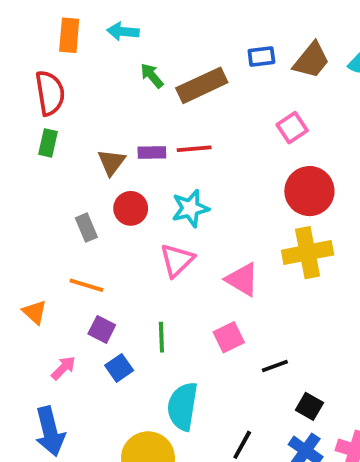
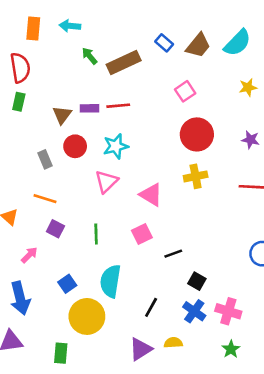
blue rectangle: (261, 56) -> (164, 43), turned 48
yellow cross: (308, 253) -> (196, 176), size x0.7
blue square: (119, 368) -> (67, 284), moved

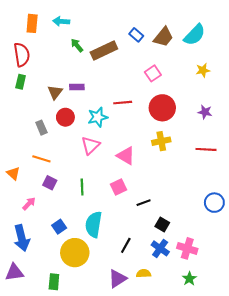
red line: (118, 106) -> (123, 103), moved

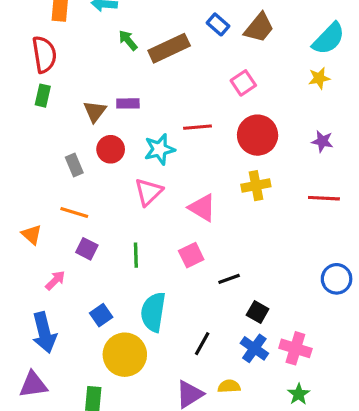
cyan semicircle: (195, 35) -> (329, 39), moved

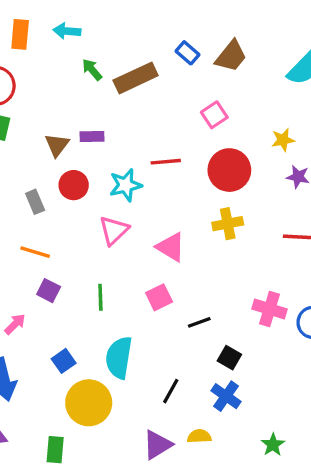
yellow star: (319, 78) -> (283, 140), moved
pink cross: (295, 348) -> (270, 309), moved

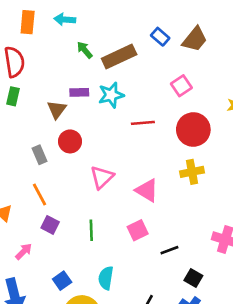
purple rectangle: (92, 137) -> (79, 92), moved
cyan star: (126, 185) -> (111, 95), moved
orange line: (35, 252) -> (40, 194), turned 45
cyan semicircle: (119, 358) -> (106, 278), size x0.7

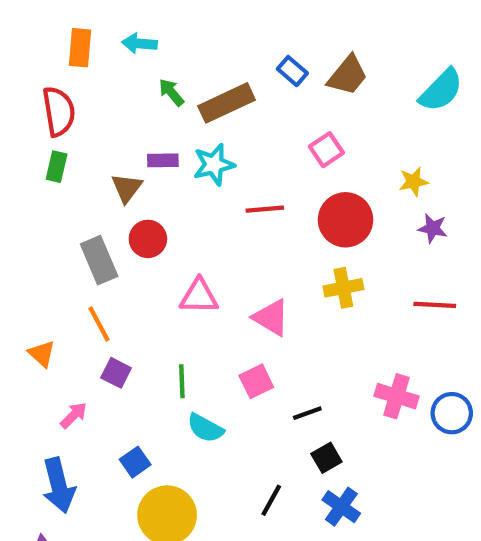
gray rectangle: (40, 155) -> (99, 260), size x1.5
pink triangle: (102, 177) -> (199, 296), turned 45
cyan semicircle: (106, 278) -> (205, 428), moved, turned -70
black square: (193, 278) -> (326, 458), moved, turned 30

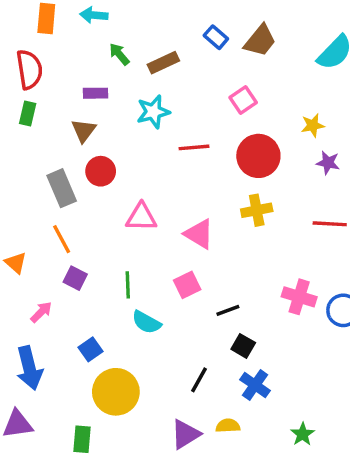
brown rectangle: (227, 103) -> (163, 63), size x0.7
purple rectangle: (163, 160) -> (96, 93), moved
black square: (326, 458) -> (243, 346), turned -30

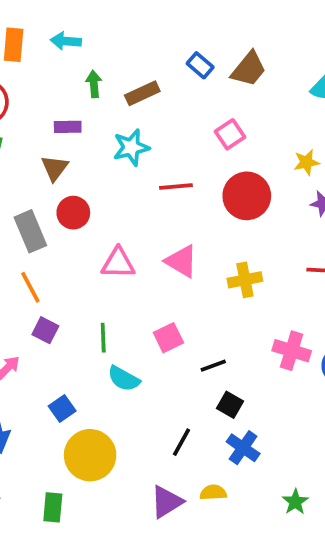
green arrow: (119, 54) -> (94, 84), turned 35
yellow cross: (257, 210) -> (245, 280), moved
pink triangle: (199, 234) -> (181, 261), moved

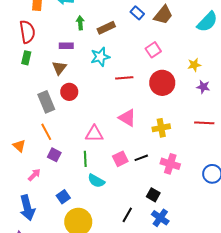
pink triangle: (118, 263) -> (94, 134), moved
pink cross: (292, 351) -> (170, 164), moved
black line: (213, 366) -> (141, 158), moved

